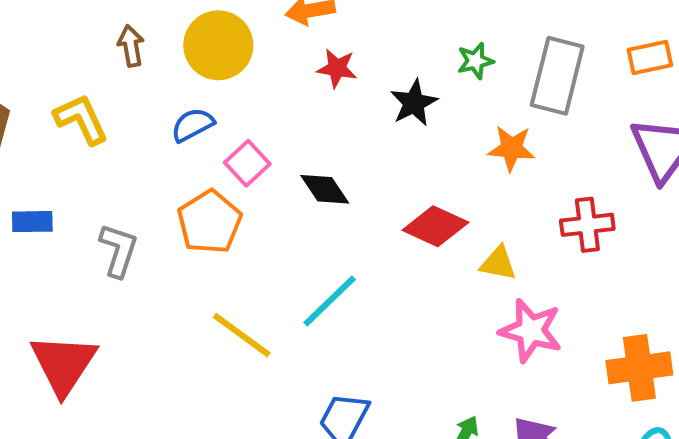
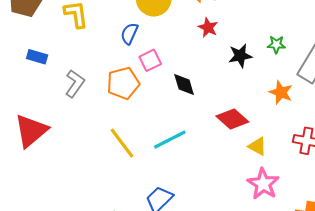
blue semicircle: (193, 125) -> (129, 34), turned -55

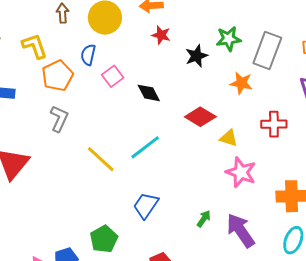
green star: (276, 44) -> (229, 39), size x1.4
orange pentagon: (123, 83) -> (57, 76), moved
gray L-shape: (75, 84) -> (59, 119), moved

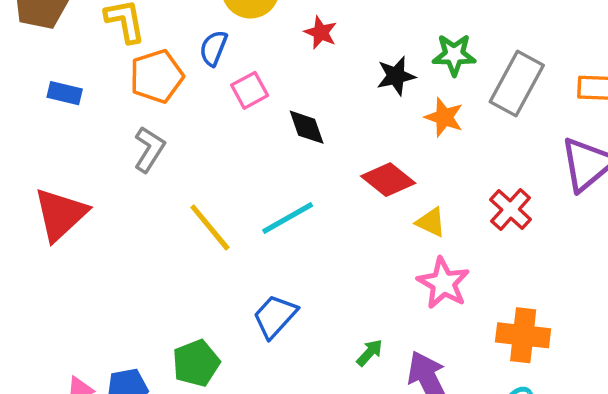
red star: (161, 35) -> (321, 32), moved
orange star: (241, 83) -> (444, 117), moved
red cross: (274, 124) -> (511, 210), turned 35

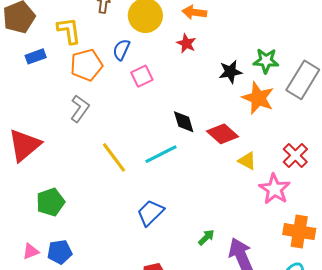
blue rectangle: (65, 93) -> (36, 56), moved, turned -36
orange star: (444, 117) -> (258, 98), size x1.4
black diamond: (307, 127) -> (184, 122), moved
pink star: (443, 283) -> (275, 189), moved
green pentagon: (196, 363) -> (50, 202), moved

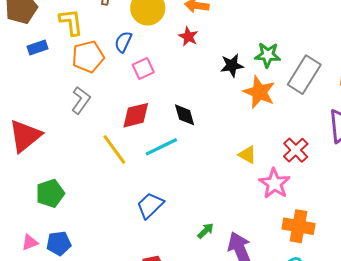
red diamond: (223, 134) -> (136, 115), moved, turned -56

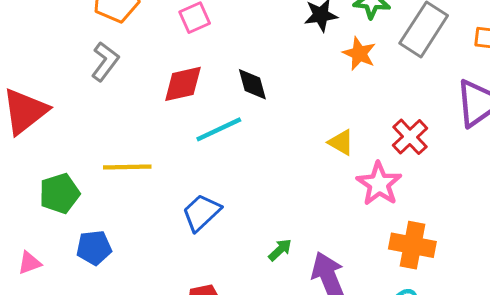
orange star: (259, 92) -> (359, 54), size x0.7
yellow line: (114, 150) -> (127, 167), moved, turned -56
blue pentagon: (59, 243) -> (94, 248), moved

